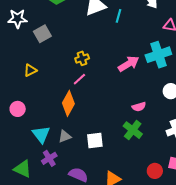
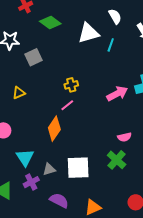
gray triangle: (65, 136) -> (49, 169), moved
white square: (95, 140) -> (78, 168), size x1.4

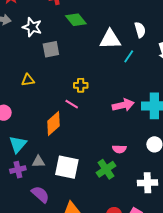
pink line: (67, 105) -> (72, 104), turned 56

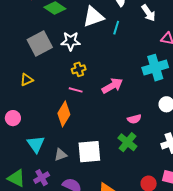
white star: (32, 27) -> (71, 41), moved
gray square: (51, 49) -> (40, 44), size x1.4
pink arrow: (123, 105) -> (112, 86), moved
purple cross: (18, 170) -> (42, 178), moved

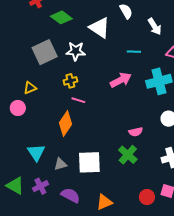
white triangle: (93, 17) -> (100, 28), turned 50
cyan line: (116, 28) -> (134, 52), moved, turned 72
yellow cross: (79, 69) -> (70, 81), moved
pink arrow: (112, 86) -> (121, 80), moved
pink circle: (13, 118) -> (18, 108), moved

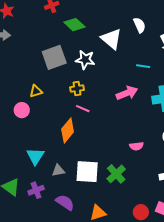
green cross: (128, 155) -> (116, 174), moved

